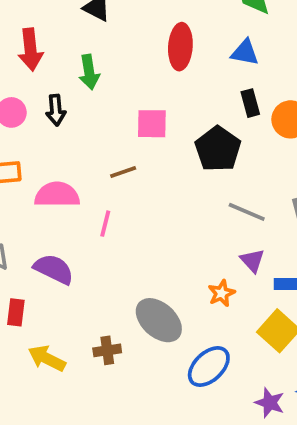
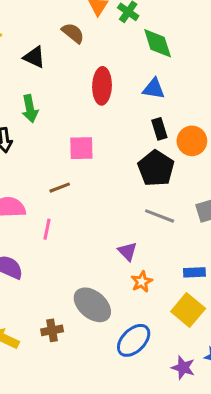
black pentagon: (218, 149) -> (156, 168), moved
purple triangle: (252, 261) -> (128, 251), moved

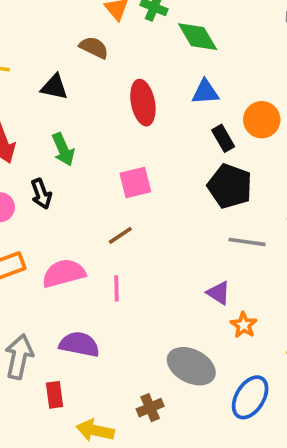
orange circle: (192, 141) -> (262, 120), moved

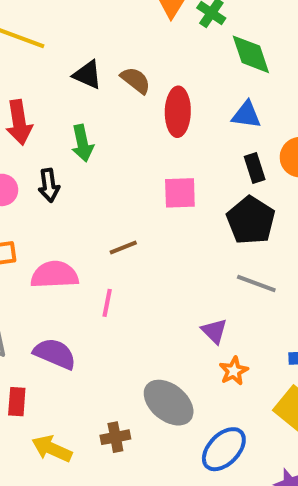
brown semicircle: (94, 48) -> (136, 80), moved
pink square: (135, 183) -> (180, 193), moved

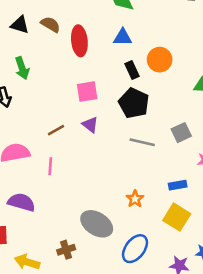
purple triangle: (214, 331) -> (90, 125), moved

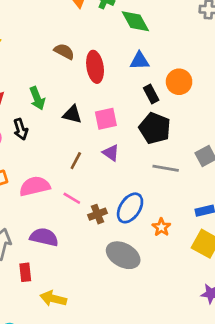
black triangle: (20, 25) -> (72, 114), moved
brown line: (56, 130) -> (76, 161), turned -30
pink line: (50, 166) -> (72, 198), turned -60
blue ellipse: (135, 249) -> (130, 208), moved
brown cross: (66, 250) -> (97, 214), moved

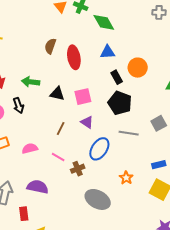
brown semicircle: (64, 51) -> (50, 46), turned -98
green arrow: (37, 98) -> (31, 82), turned 120
pink semicircle: (35, 186) -> (30, 148), size x0.7
blue ellipse: (130, 208) -> (99, 149), moved

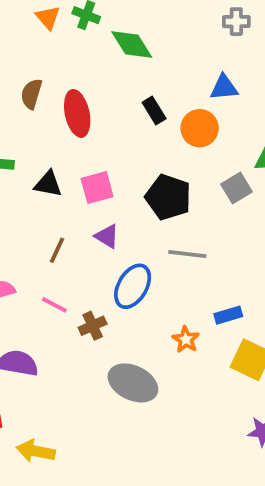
blue triangle: (107, 52) -> (224, 87), moved
black rectangle: (117, 77) -> (154, 110), moved
gray square: (159, 123) -> (236, 188), moved
blue rectangle: (159, 165) -> (228, 315), moved

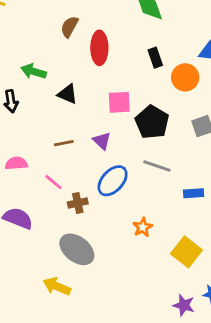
pink square: (97, 188) -> (119, 102), moved
brown line: (57, 250) -> (64, 143), turned 42
blue rectangle: (228, 315) -> (194, 193), moved
gray ellipse: (133, 383) -> (77, 249), moved
yellow arrow: (36, 451) -> (57, 286), moved

